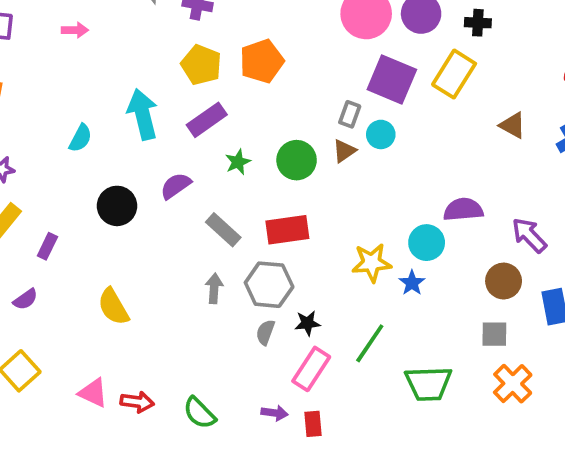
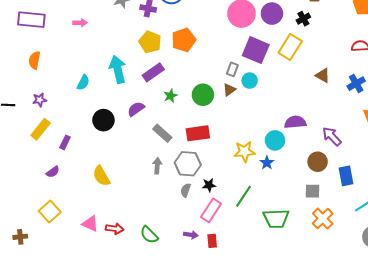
black cross: (478, 23) -> (303, 19), turned -32

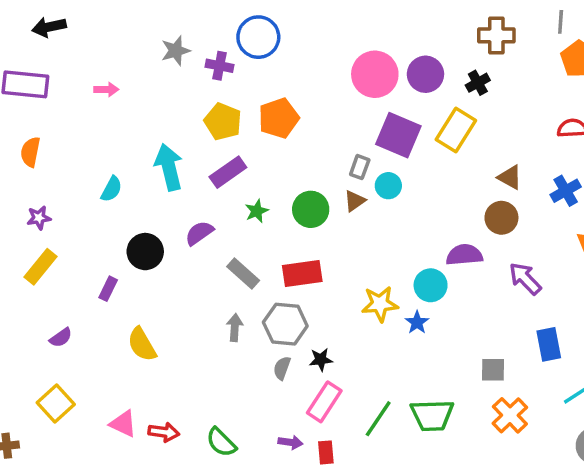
purple rectangle: (65, 142) -> (108, 289), moved
brown circle: (318, 162) -> (501, 218), moved
green line: (244, 196) -> (378, 419), moved

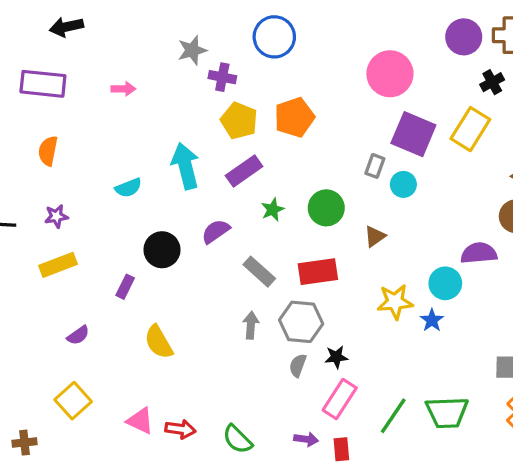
purple cross: (220, 66) -> (222, 77), moved
purple circle: (425, 74) -> (464, 37), moved
cyan semicircle: (111, 189) -> (128, 188), turned 40
brown triangle: (355, 201) -> (375, 236), moved
yellow rectangle: (41, 267) -> (58, 265), turned 30

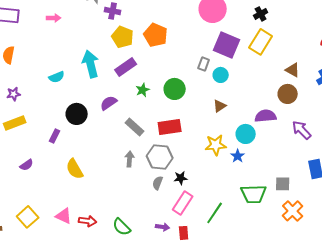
black cross: (492, 82) -> (261, 14), moved
orange pentagon: (294, 117) -> (156, 35), turned -30
brown triangle: (375, 236) -> (220, 106), moved
yellow square: (73, 401) -> (28, 217), moved
green trapezoid: (447, 412) -> (254, 194), moved

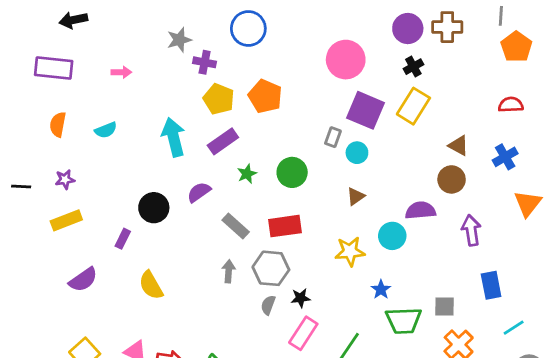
cyan semicircle: (57, 77) -> (106, 130), moved
purple arrow: (302, 130) -> (471, 230), turned 35
blue star: (238, 156) -> (381, 290), moved
purple semicircle: (27, 165) -> (83, 280), size x1.5

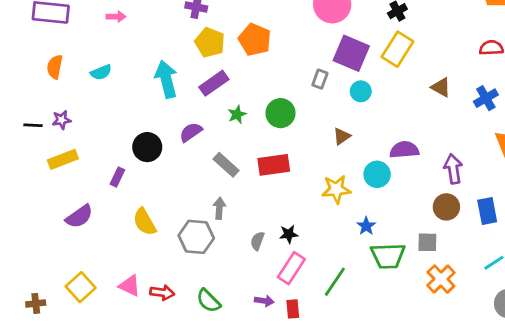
cyan circle: (357, 153) -> (361, 91), moved
brown circle: (452, 179) -> (446, 207), moved
black line: (21, 187) -> (33, 125), moved
gray hexagon: (271, 268) -> (196, 237), moved
blue rectangle: (491, 285) -> (487, 211), moved

